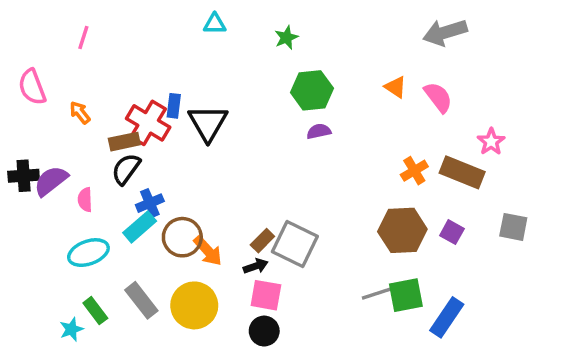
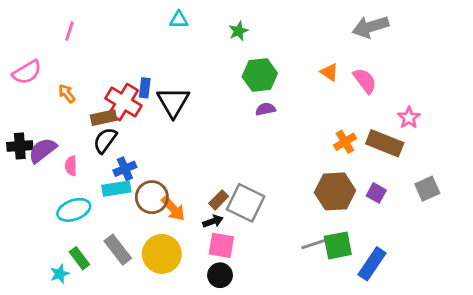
pink semicircle: (32, 87) -> (27, 72), turned -100
cyan rectangle: (140, 227) -> (116, 189), turned 32
gray square: (513, 227) -> (427, 189), turned -35

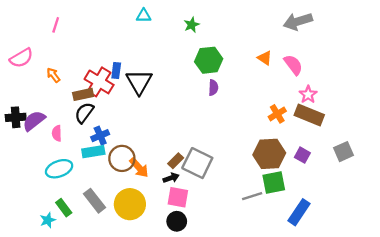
purple semicircle: (265, 109) -> (213, 88), turned 105
pink star: (409, 118) -> (308, 94), moved
green square: (338, 245) -> (274, 182), moved

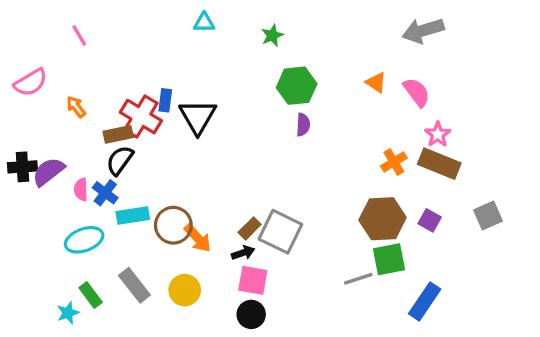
pink line: (56, 25) -> (79, 35), turned -49
blue cross: (100, 136) -> (105, 193), moved, turned -30
yellow circle: (130, 204) -> (185, 290), size x0.7

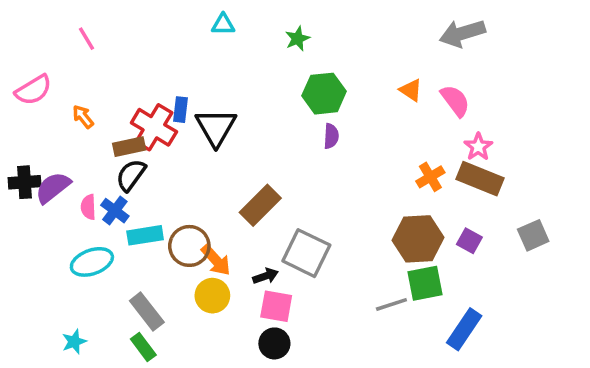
brown rectangle: (250, 228) -> (260, 205), moved, size x1.6
yellow circle: (185, 290) -> (212, 296), moved
green rectangle: (91, 295) -> (143, 347), moved

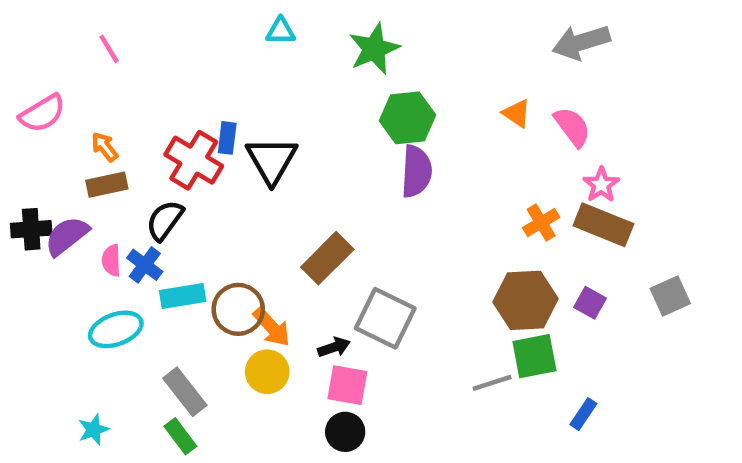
green star: (297, 39) -> (374, 49), size x1.6
purple semicircle: (331, 136) -> (416, 171), size x1.6
brown rectangle: (129, 147) -> (107, 185), moved
blue rectangle: (464, 329) -> (583, 414), size x0.6

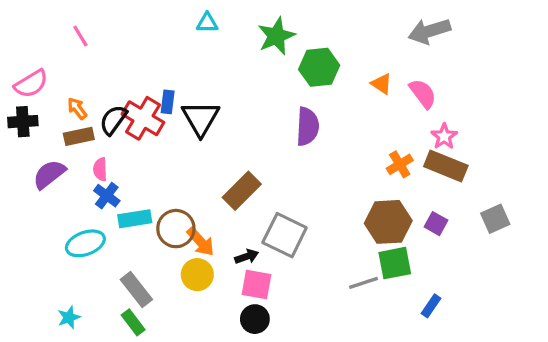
green hexagon: (407, 118) -> (319, 67), moved
black semicircle: (165, 220) -> (113, 120), moved
black cross: (31, 229) -> (23, 122), moved
pink semicircle: (111, 260) -> (100, 169), moved

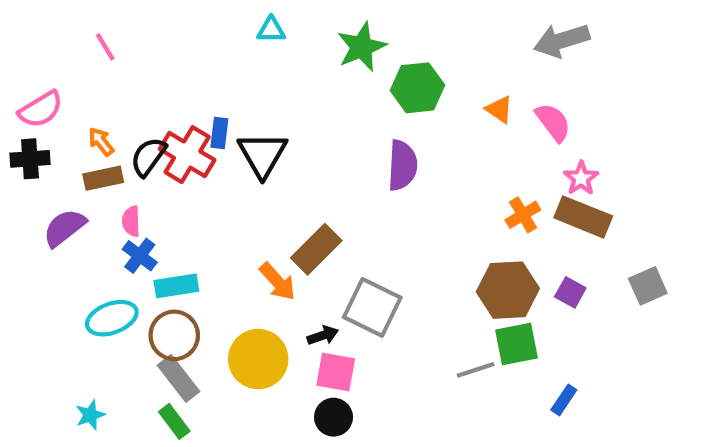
brown circle: (176, 229) -> (174, 335), moved
orange arrow: (201, 242) -> (278, 282), moved
yellow circle: (197, 275) -> (258, 359), size x1.4

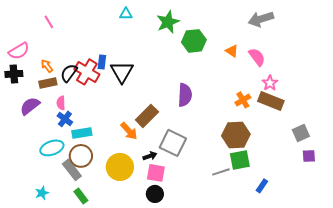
purple semicircle: (402, 165) -> (185, 95), moved
purple square: (570, 292) -> (309, 156), moved, turned -32
gray rectangle: (179, 378) -> (72, 170), moved

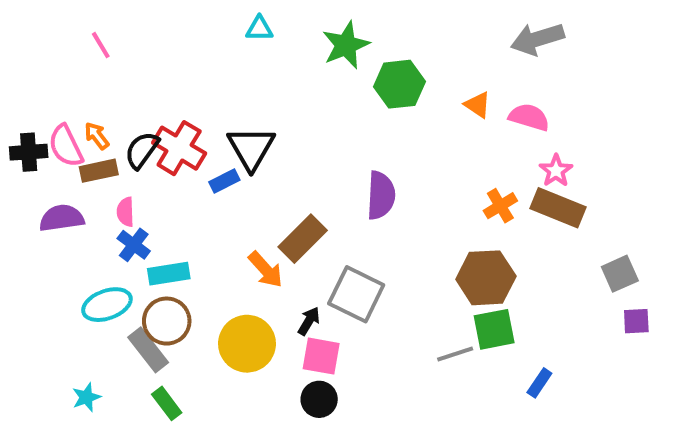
pink semicircle: (19, 51) -> (66, 146), moved, turned 95
pink semicircle: (257, 57) -> (529, 117), turned -36
blue rectangle: (102, 62) -> (224, 181), moved, turned 56
purple semicircle: (30, 106) -> (62, 218), turned 30
black arrow: (150, 156) -> (309, 321), turned -40

